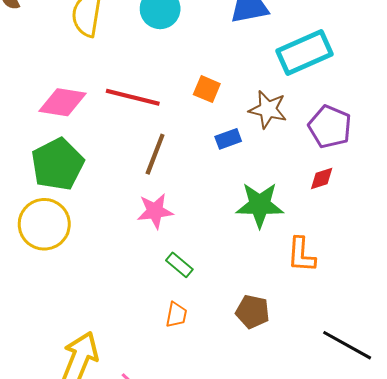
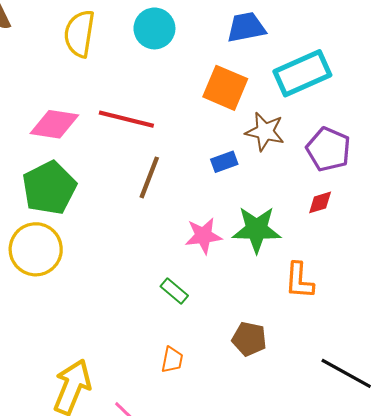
orange square: (207, 89) -> (225, 88), moved, size x1.6
pink star: (155, 211) -> (203, 236), moved
orange trapezoid: (176, 315) -> (172, 360), moved

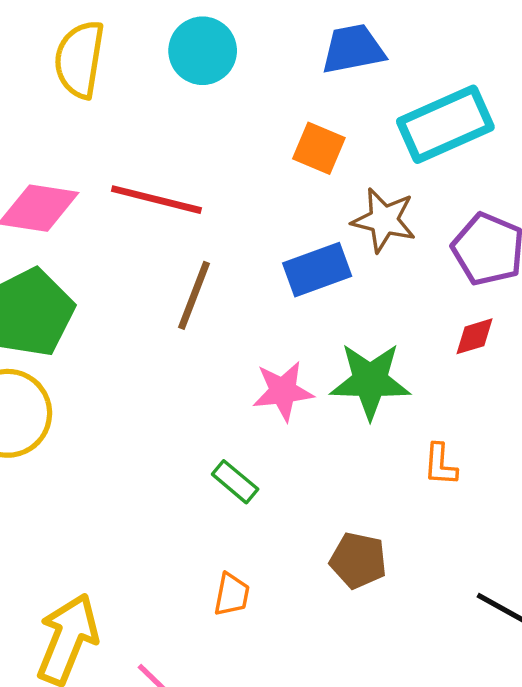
orange square: (225, 88) -> (319, 148), size x0.7
blue rectangle: (224, 162) -> (317, 270), size x1.5
orange L-shape: (299, 281) -> (440, 465), size x0.7

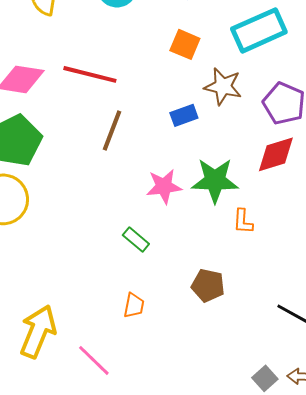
blue rectangle: (317, 270) -> (184, 115), size x0.7
red diamond: (475, 336) -> (276, 154), size x1.6
orange L-shape: (440, 465) -> (243, 221), moved

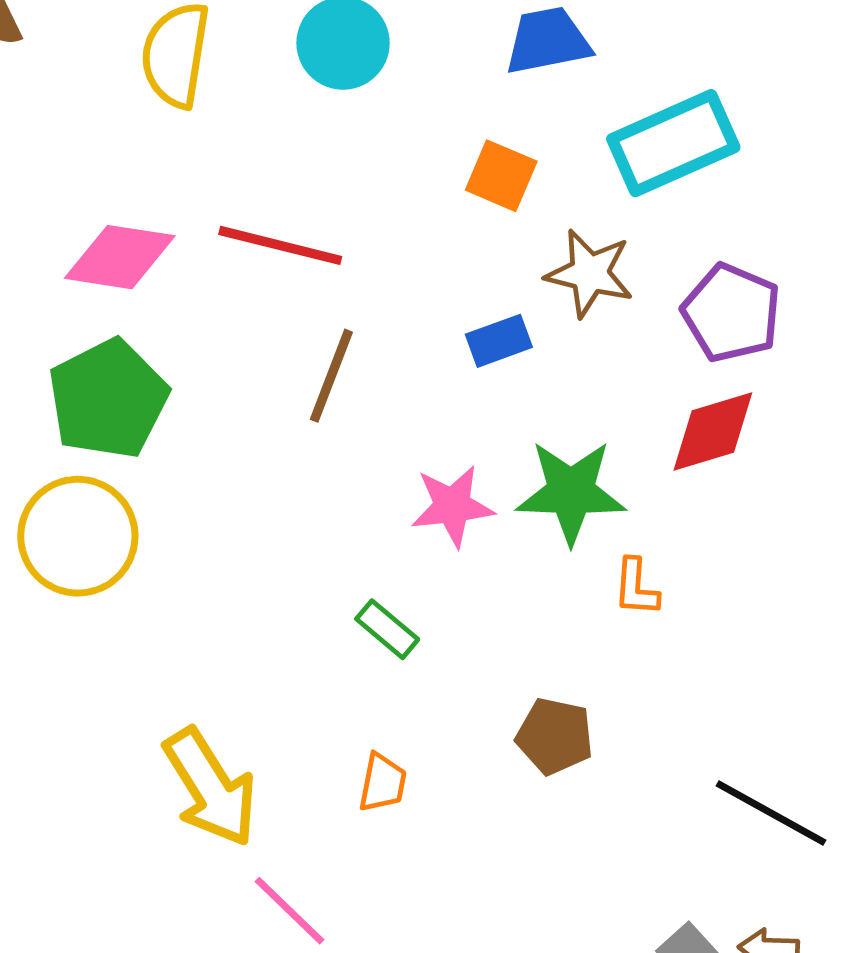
yellow arrow: (38, 331) -> (210, 787), moved, turned 126

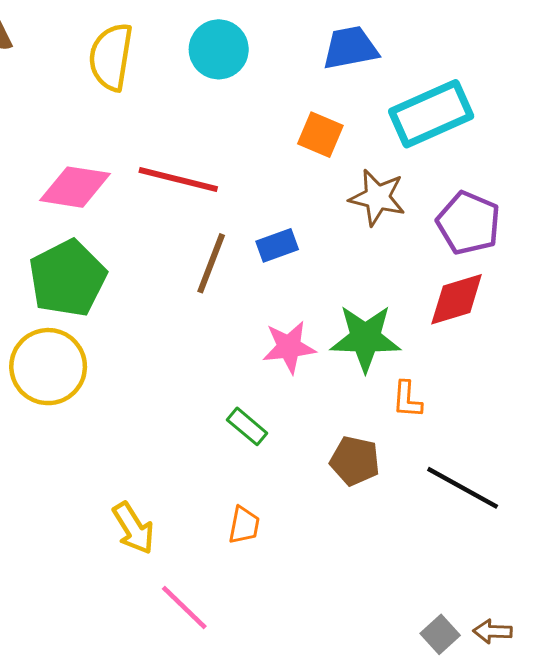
blue rectangle: (499, 341) -> (277, 245), moved
brown pentagon: (555, 736) -> (355, 461), moved
yellow arrow: (210, 787) -> (133, 528), size x0.7
black line: (771, 813) -> (463, 488), moved

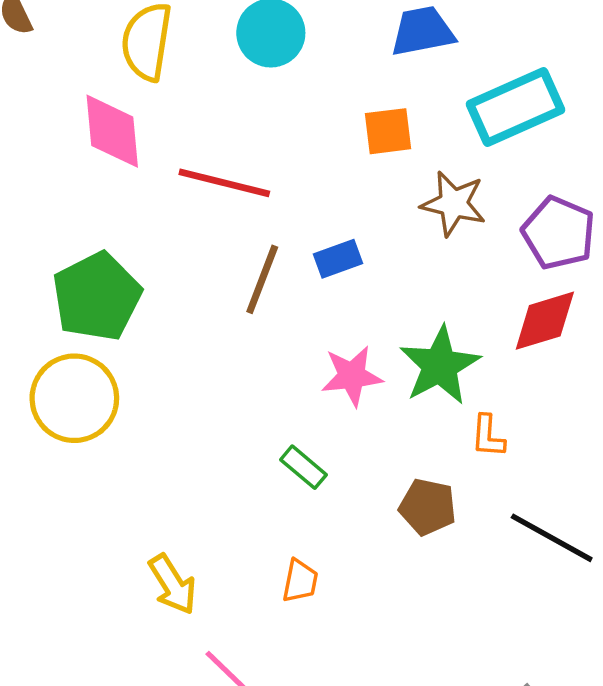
orange square: (320, 135) -> (388, 131), turned -30
pink diamond: (75, 187) -> (112, 131), moved, turned 76
green star: (365, 338) -> (440, 366), turned -30

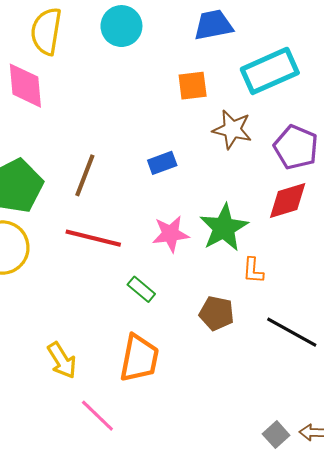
red line: (224, 183) -> (93, 238), moved
brown line: (262, 279) -> (85, 175), moved
orange trapezoid: (300, 581) -> (139, 358), size x1.8

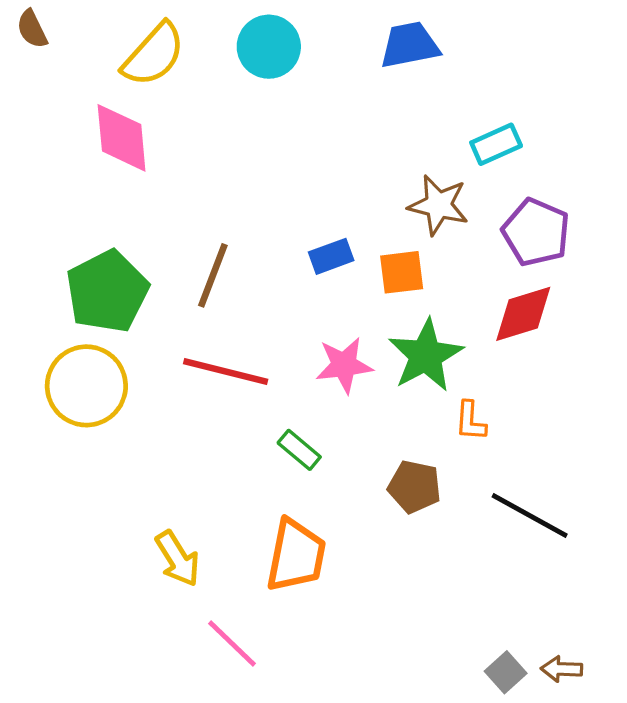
yellow semicircle: (46, 31) -> (154, 55), turned -147
cyan rectangle: (270, 71) -> (496, 144), moved, size x0.6
orange square: (193, 86) -> (402, 272), moved

